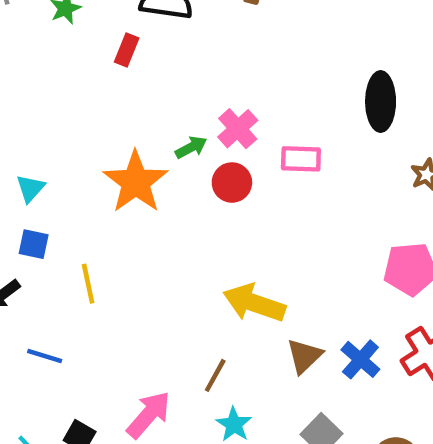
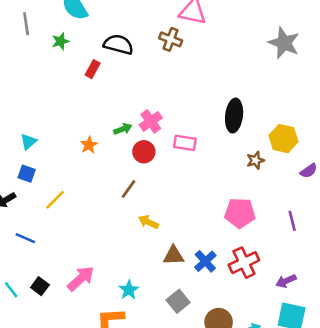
orange star: (136, 182) -> (89, 145), size x0.5
yellow line: (88, 284) -> (55, 200), turned 50
yellow arrow: (254, 303) -> (148, 222), size x0.6
brown triangle: (304, 356) -> (174, 256), turned 35
brown line: (215, 375) -> (128, 189), moved

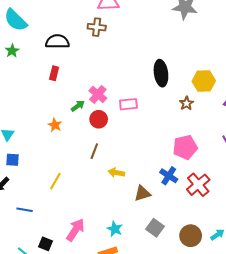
red rectangle: (93, 69) -> (54, 73), moved
yellow line: (55, 200) -> (55, 181), moved
blue cross: (205, 261) -> (169, 176), moved

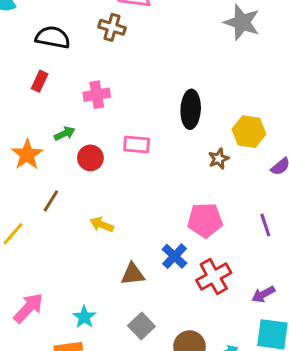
pink cross: (98, 94) -> (97, 95), moved, turned 30
orange star: (55, 125) -> (27, 155), size x1.5
brown line: (94, 151) -> (51, 201), moved
yellow arrow: (116, 173) -> (102, 225), moved

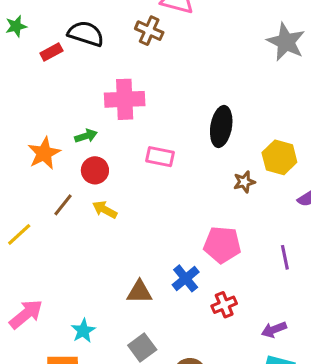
red rectangle: (40, 81) -> (51, 52), moved, turned 30
pink cross: (97, 95) -> (125, 99), size x1.4
red circle: (90, 158) -> (95, 170), moved
yellow arrow: (102, 225) -> (105, 210), moved
red cross: (214, 277) -> (224, 305), size x0.7

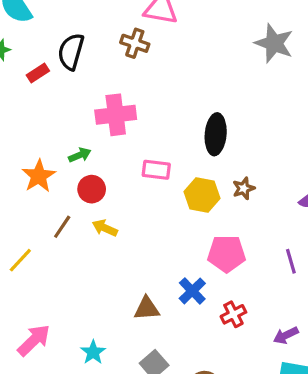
black semicircle: (86, 34) -> (71, 52), turned -87
yellow hexagon: (279, 157) -> (202, 195), moved

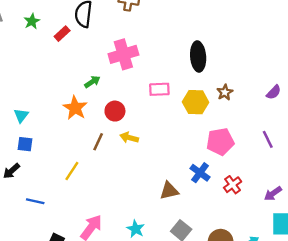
green arrow: (80, 155) -> (92, 82), moved

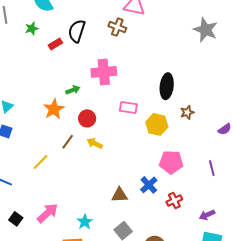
brown star: (225, 92) -> (187, 112), moved

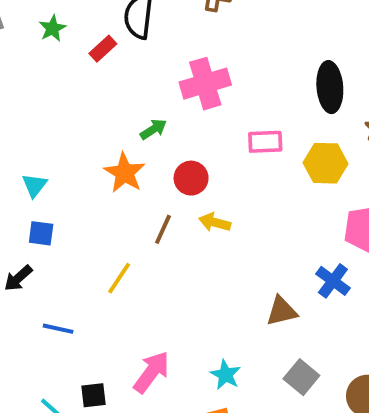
black square: (16, 219) -> (94, 395), turned -32

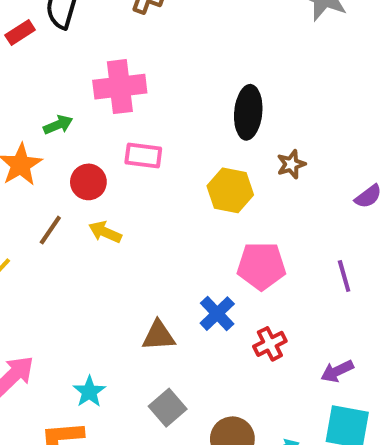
pink rectangle: (265, 142) -> (143, 155), moved

